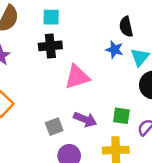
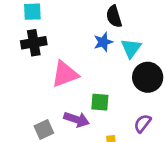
blue star: (115, 50) -> (103, 42), turned -30
green square: (121, 116) -> (100, 102), moved

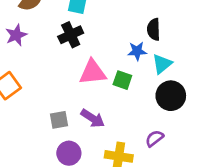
black cross: (34, 43) -> (71, 35), turned -30
green square: (100, 102) -> (122, 80), moved

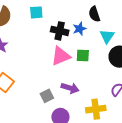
black cross: (71, 35) -> (60, 31), moved, turned -36
blue star: (137, 51) -> (79, 29), moved

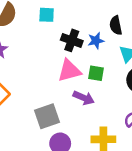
purple arrow: (70, 88) -> (84, 98), moved
gray square: (47, 96) -> (47, 116), size x1.5

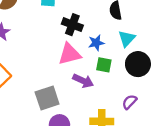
blue star: (96, 41) -> (96, 43), moved
green square: (96, 73) -> (104, 65), moved

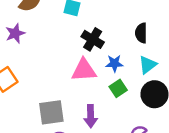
green square: (104, 65) -> (118, 88), turned 35
purple arrow: (83, 81) -> (91, 116), moved, turned 54

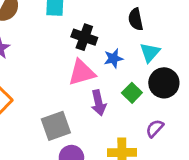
green square: (118, 88) -> (132, 93), moved
purple arrow: (91, 116) -> (99, 103), moved

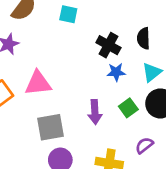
black cross: (84, 37) -> (108, 45), moved
pink triangle: (82, 73) -> (38, 83), moved

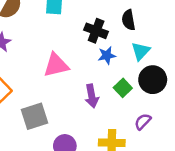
pink triangle: (38, 83) -> (56, 65), moved
gray square: (51, 127) -> (34, 116), moved

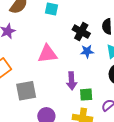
green square: (123, 88) -> (86, 95), moved, turned 32

